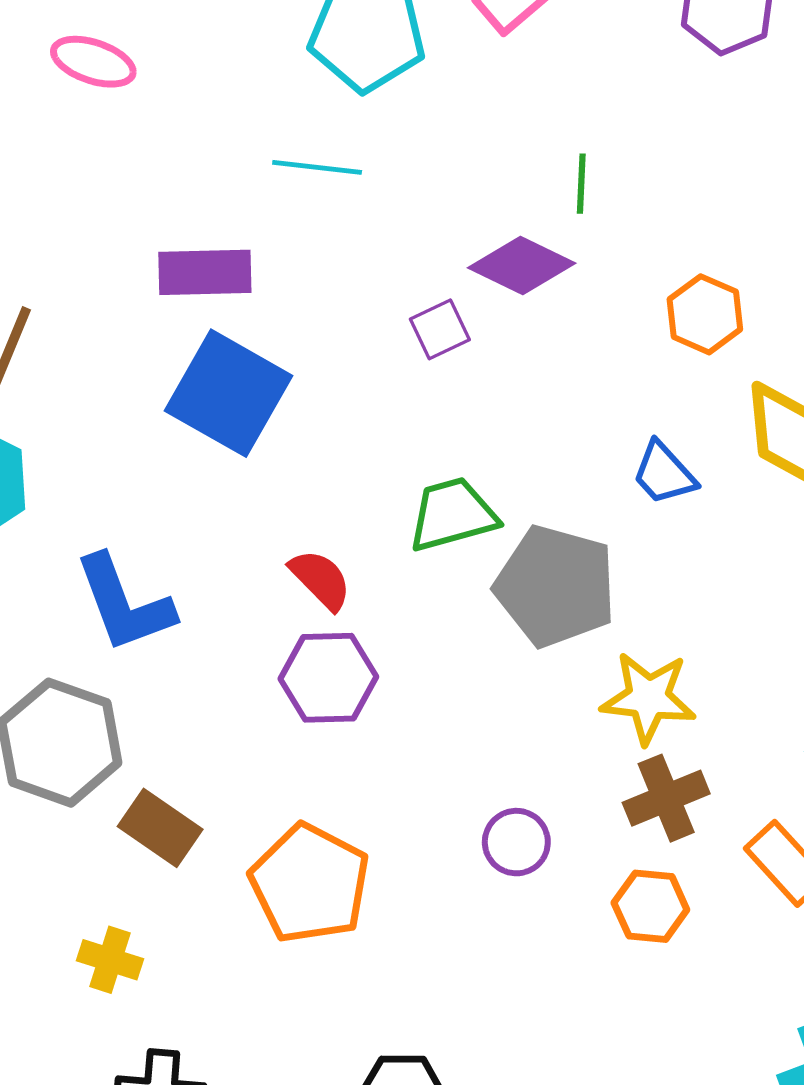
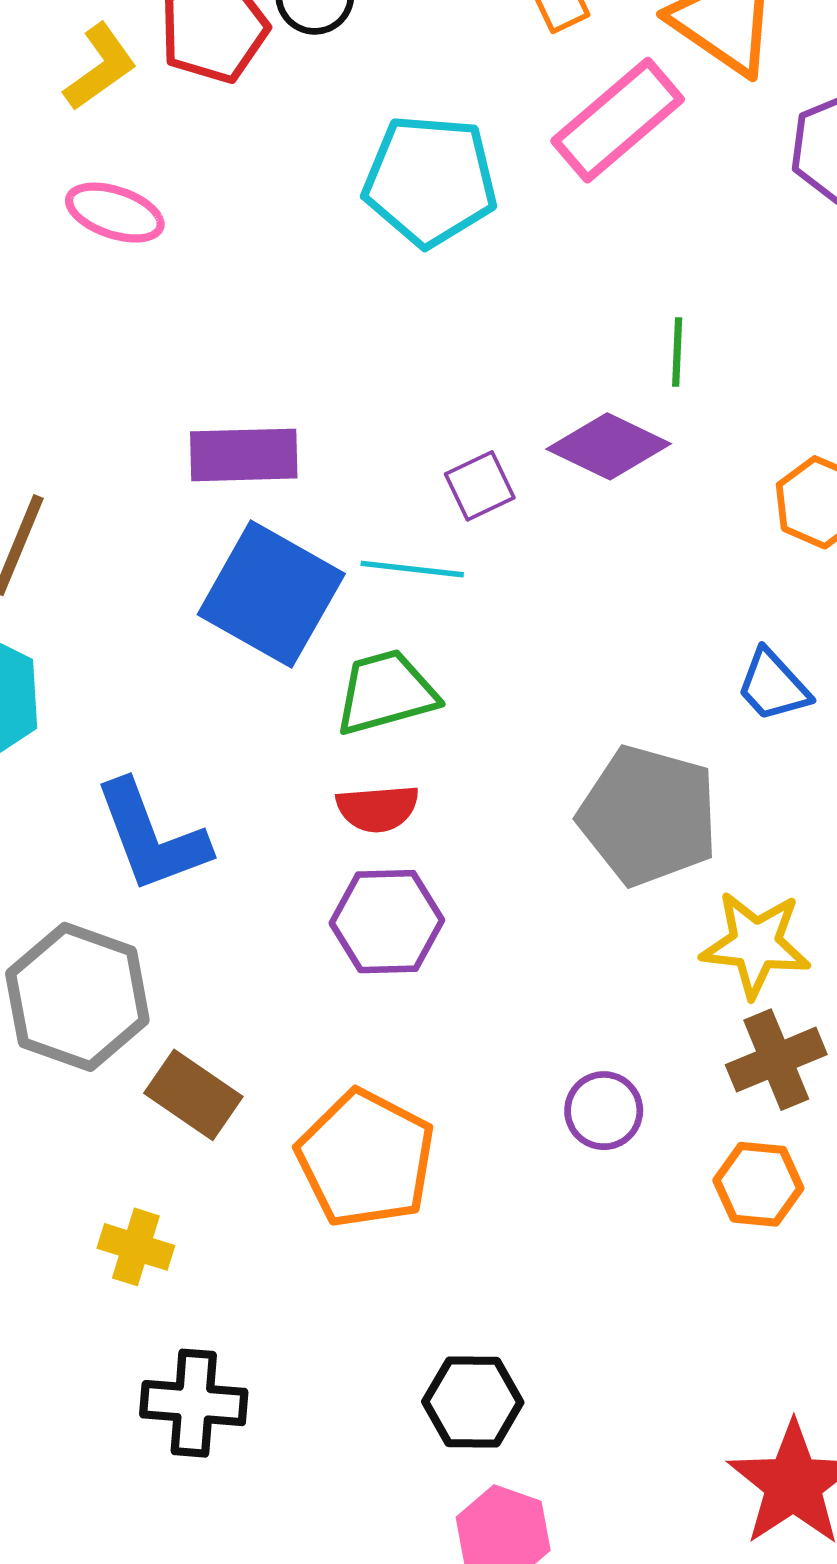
cyan line: (317, 167) -> (412, 569), moved
purple square: (440, 329) -> (480, 486), moved
green trapezoid: (452, 514) -> (386, 692), moved
red semicircle: (321, 579) -> (378, 808), turned 130

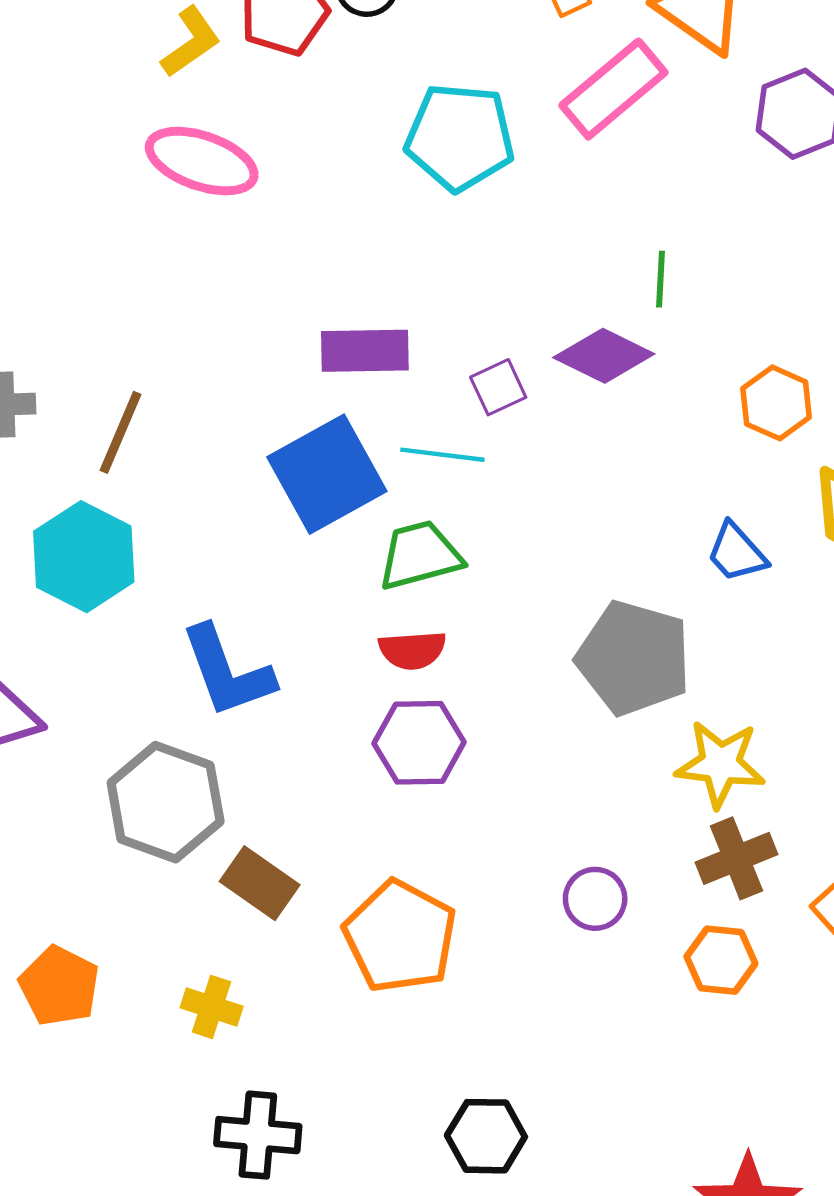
pink ellipse: (115, 213) -> (202, 161), size x1.4
purple rectangle: (244, 455) -> (365, 351), moved
blue square: (271, 594) -> (327, 474), turned 31

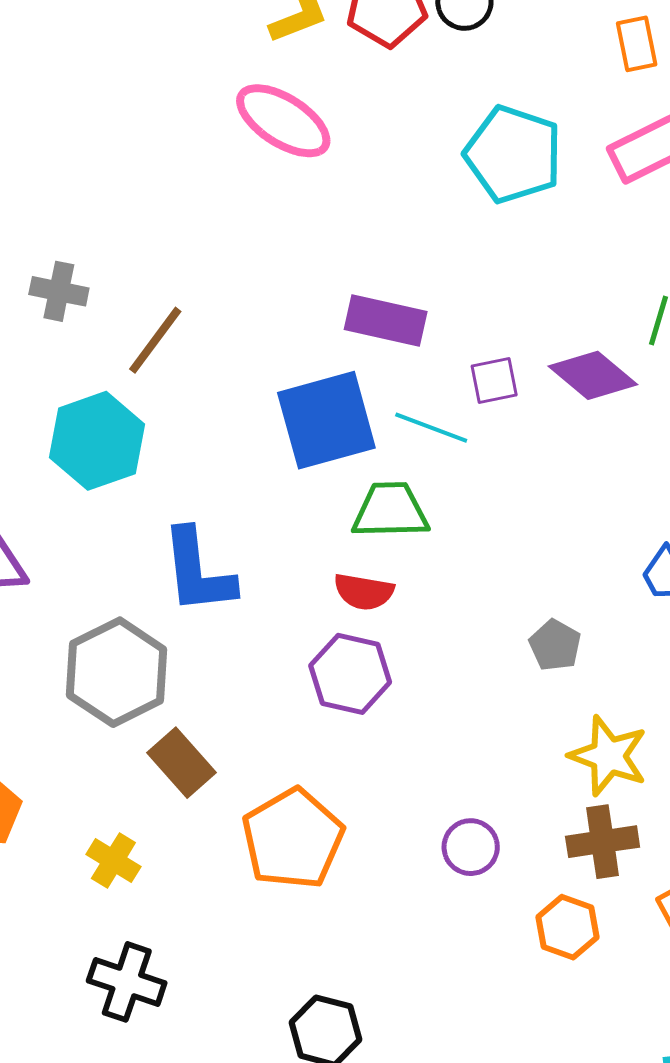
gray pentagon: (634, 658) -> (555, 645), size x0.5

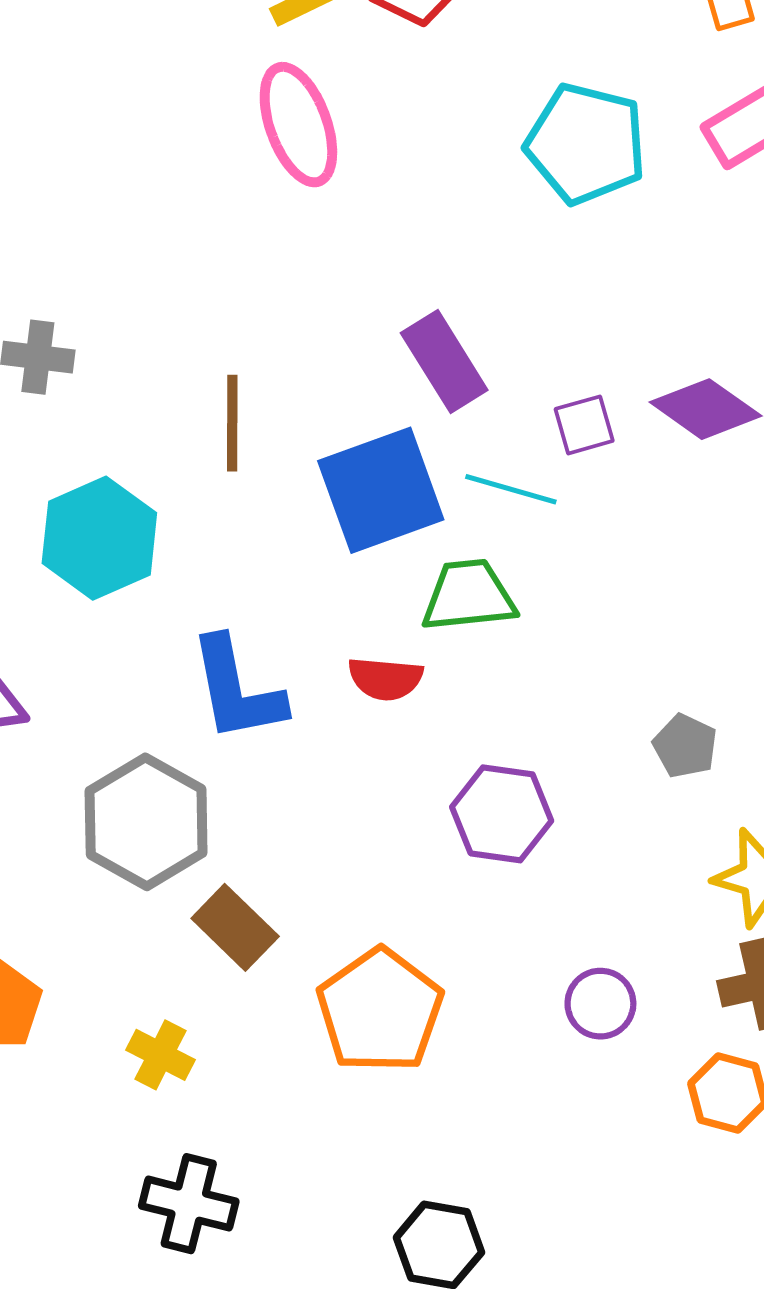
pink ellipse: (283, 121) -> (298, 125), turned 42
purple rectangle: (386, 321) -> (444, 362), turned 50
brown line: (155, 340) -> (232, 423), moved, turned -32
red semicircle: (364, 592) -> (385, 679), moved
purple hexagon: (350, 674) -> (502, 814), moved

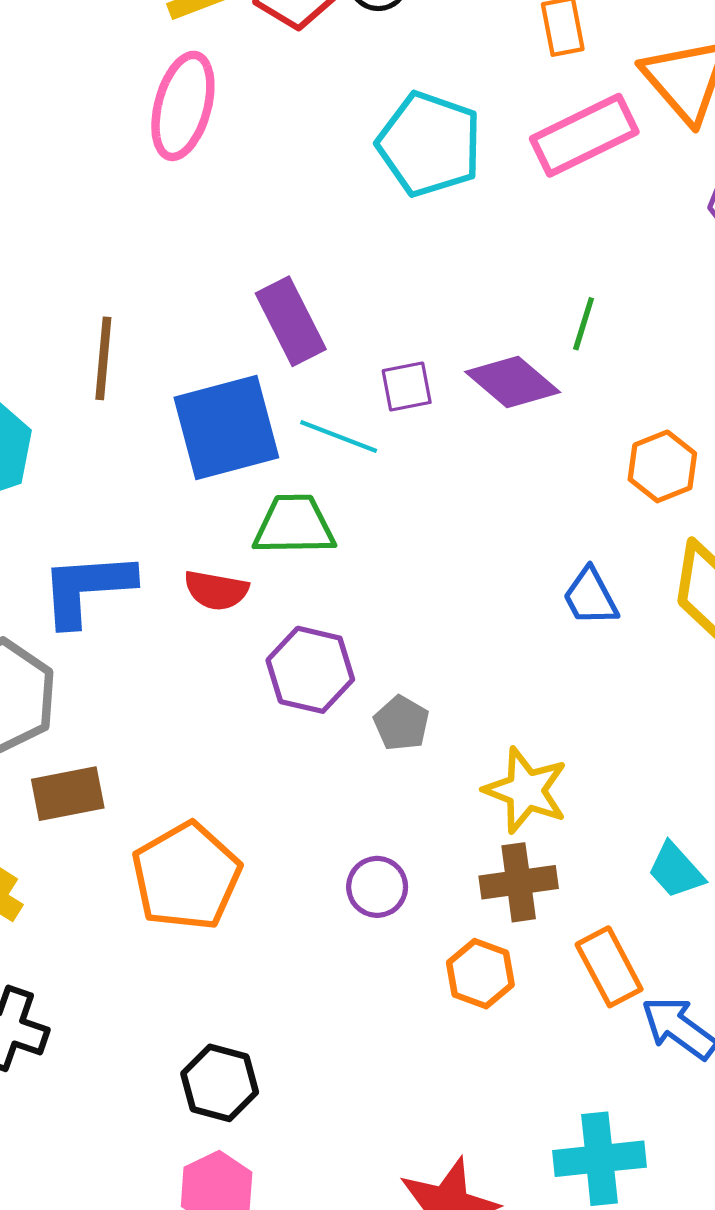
pink ellipse: (298, 125) -> (183, 106), turned 30
blue L-shape: (237, 689) -> (87, 589), turned 92
gray pentagon: (685, 746) -> (401, 723), moved
purple hexagon: (502, 814) -> (310, 670), moved
brown rectangle: (235, 927) -> (68, 794), turned -60

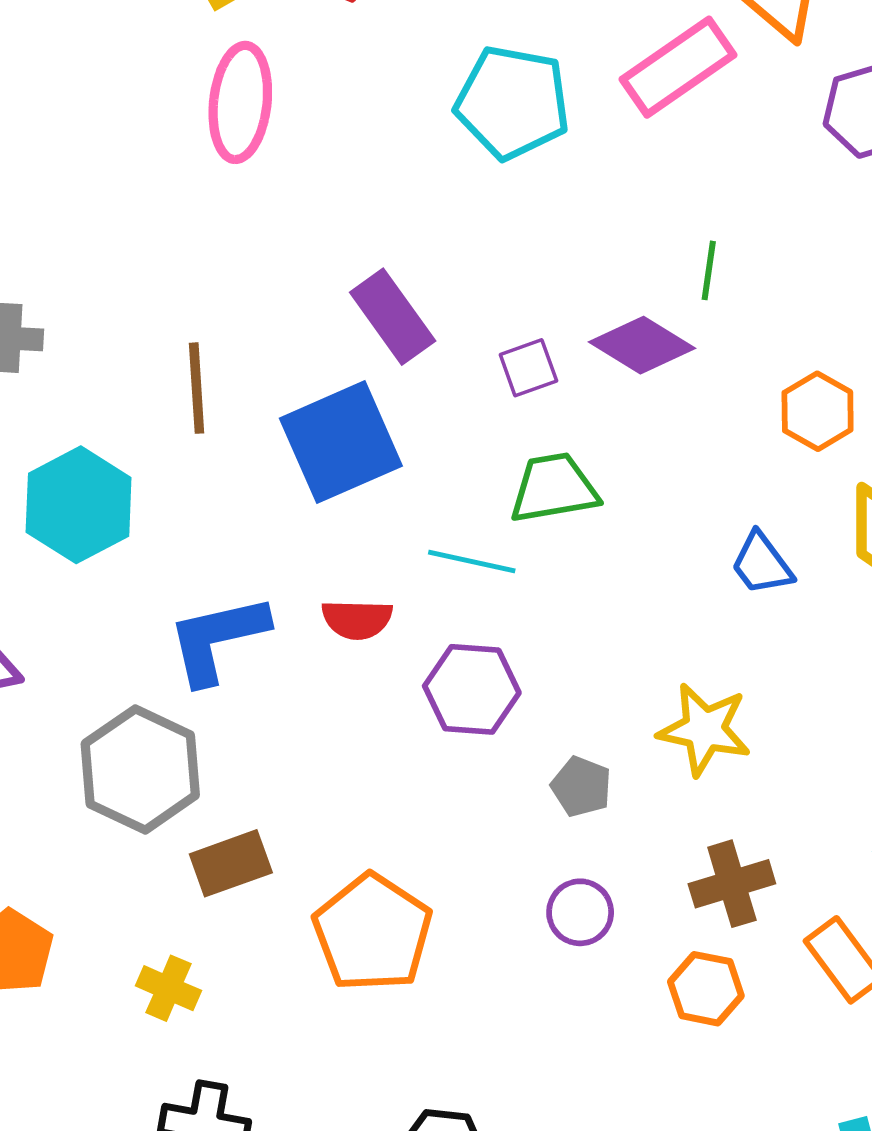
cyan line: (339, 436) -> (472, 561), moved
green trapezoid: (294, 525) -> (554, 488), moved
gray pentagon: (401, 723) -> (581, 787), moved
yellow star: (526, 790) -> (704, 729), moved

